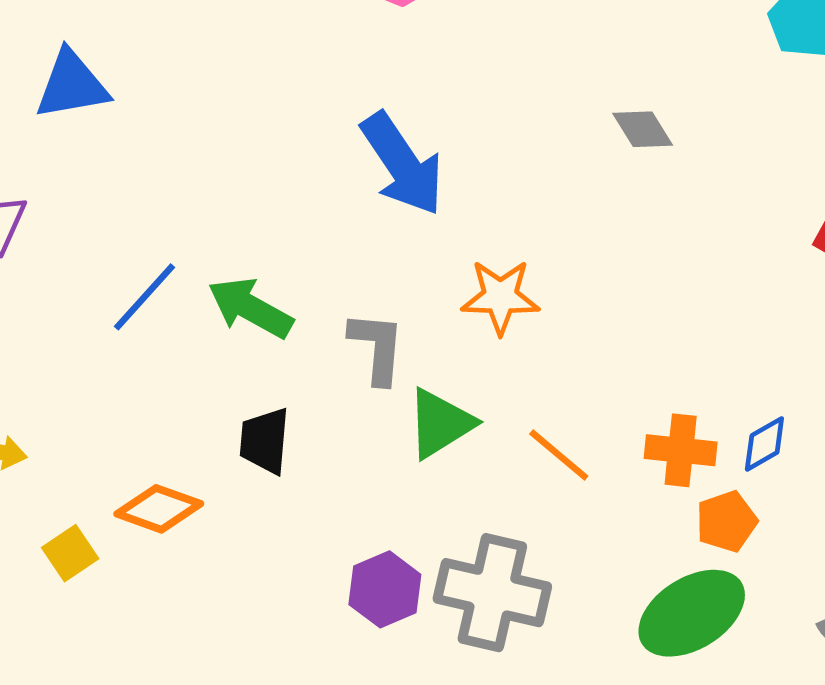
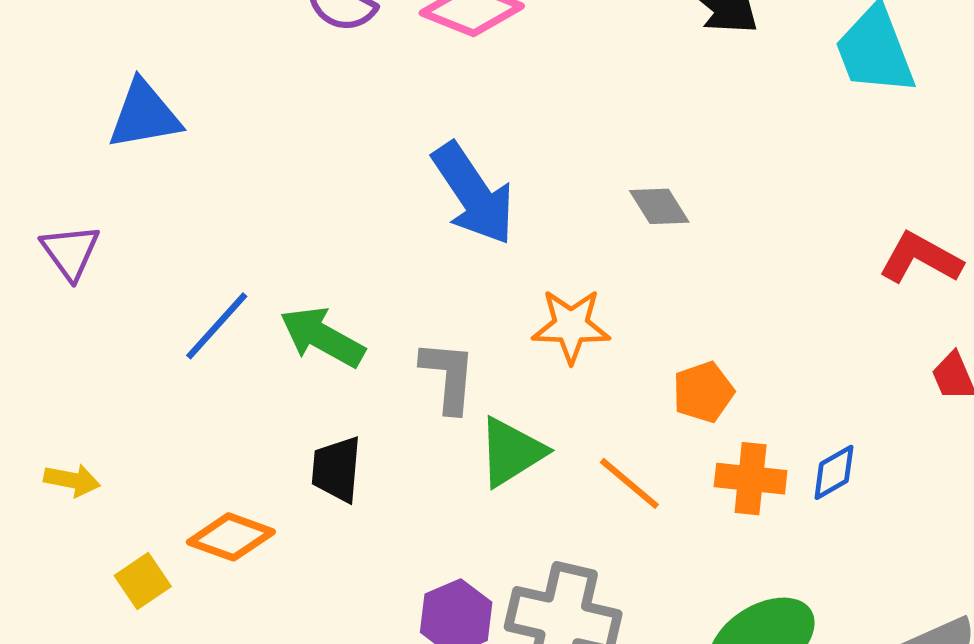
gray diamond: (643, 129) -> (659, 206), moved
orange pentagon: (726, 521) -> (703, 392), moved

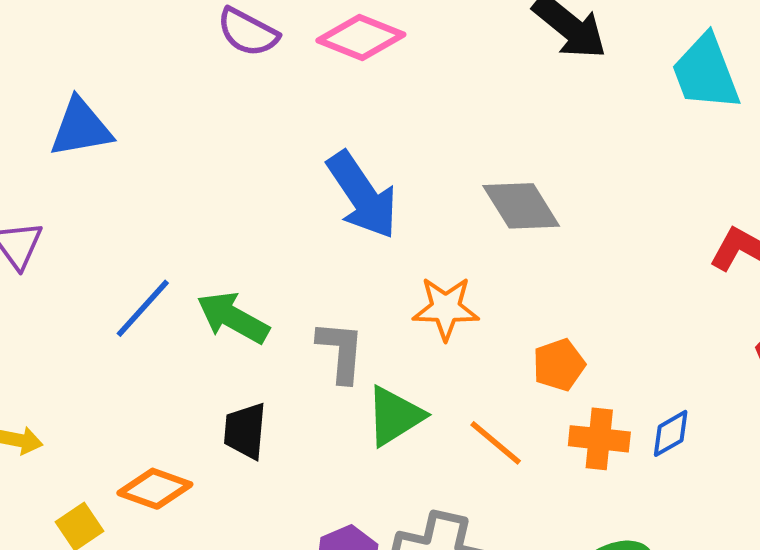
gray diamond: (659, 206) -> (521, 206), size x1.5

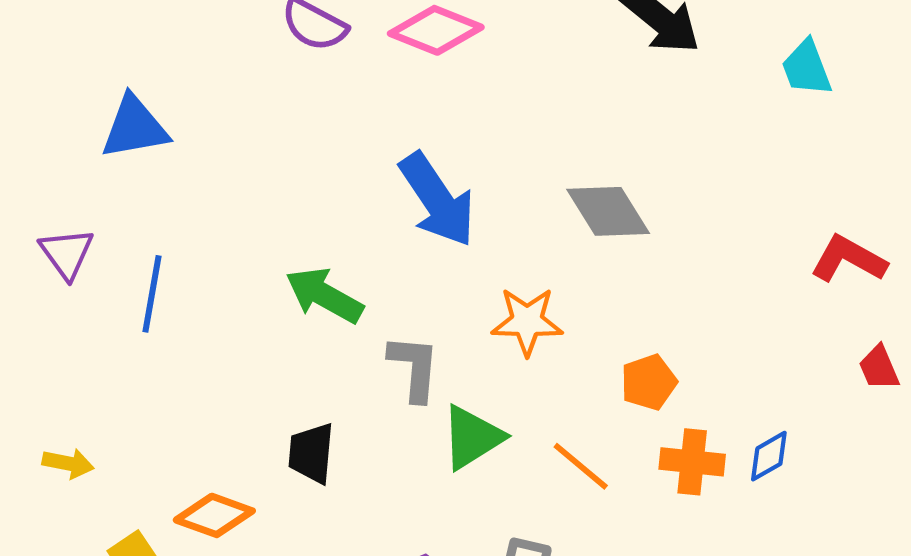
cyan trapezoid: (706, 73) -> (807, 68), size x0.7
blue line: (143, 308) -> (152, 294), moved, turned -32
green arrow: (233, 318) -> (324, 295), moved

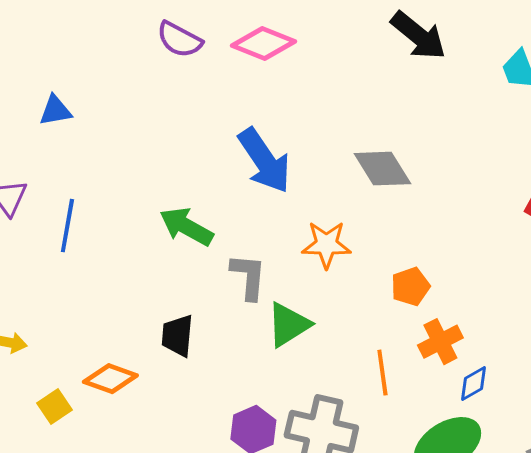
blue triangle: (135, 127) -> (55, 111), size x0.7
blue diamond: (769, 456) -> (473, 384), moved
orange cross: (692, 462) -> (440, 342), turned -33
orange line: (581, 466) -> (382, 373), moved, turned 42

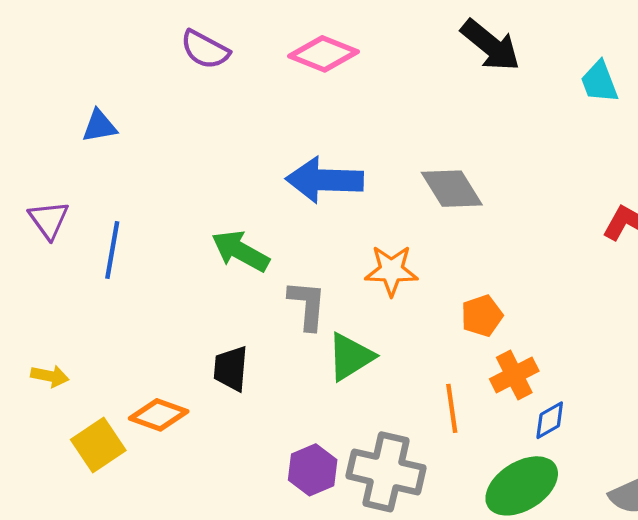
purple semicircle: (179, 40) -> (205, 50), moved
blue arrow: (264, 161) -> (325, 180), turned 126
yellow square: (54, 407) -> (98, 445), size x1.4

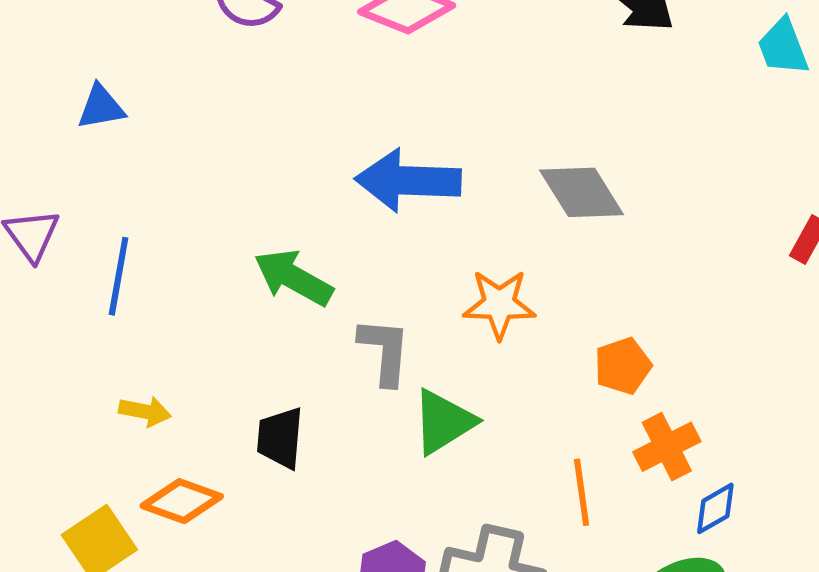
yellow arrow: (50, 376) -> (145, 411), moved

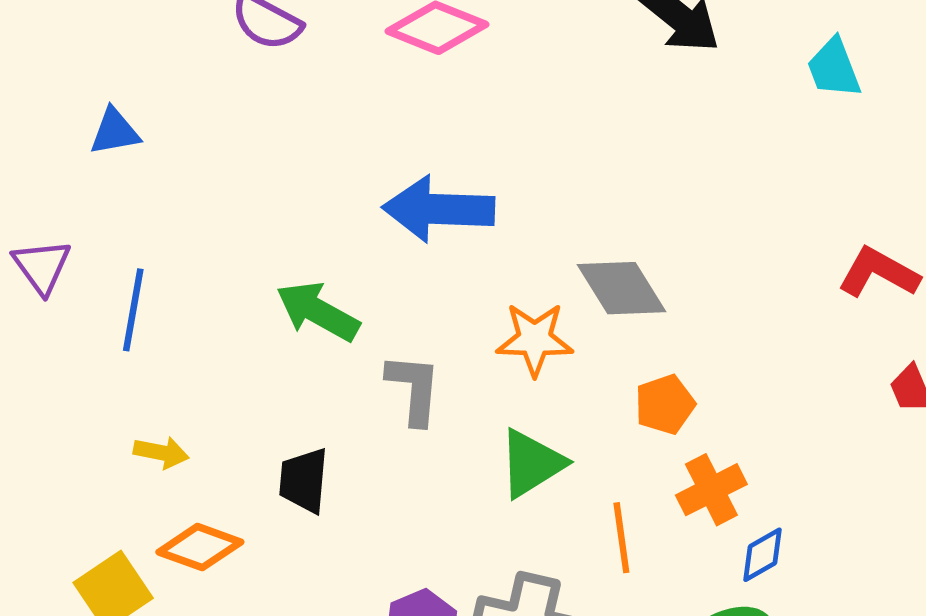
gray diamond: (582, 192) -> (621, 288), moved
green triangle: (443, 422) -> (532, 463), moved

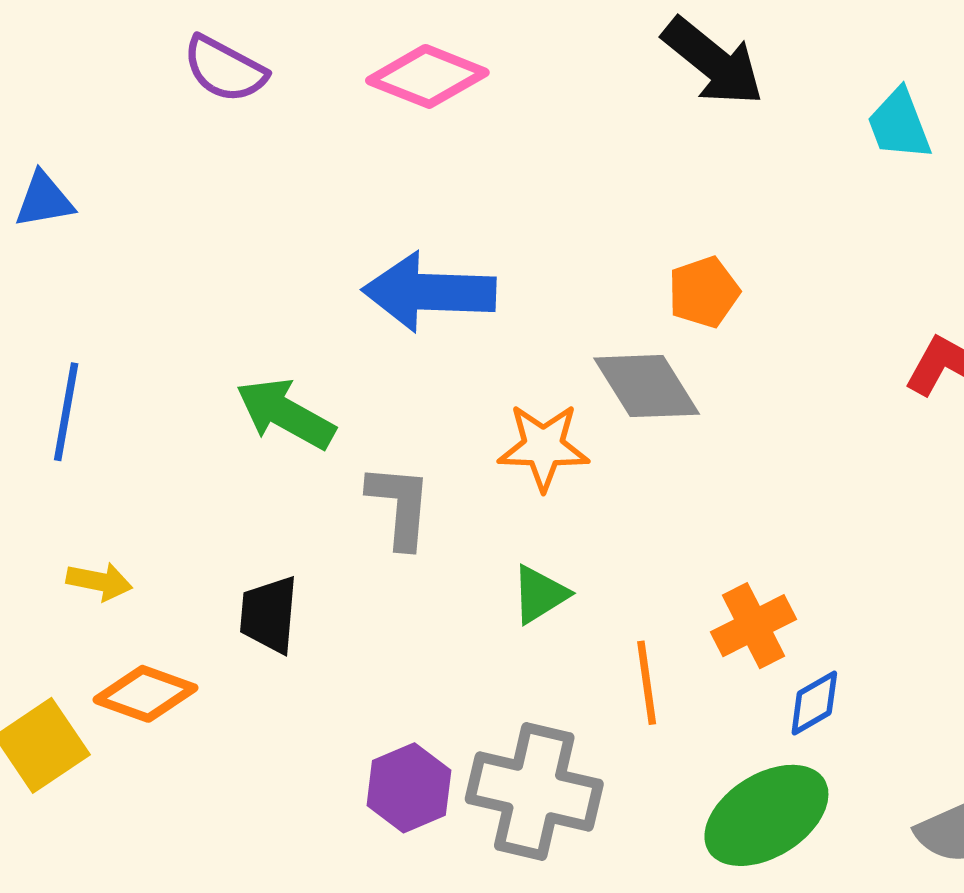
orange pentagon: (665, 404) -> (704, 292), moved
green triangle: (532, 463) -> (540, 594), size x0.7

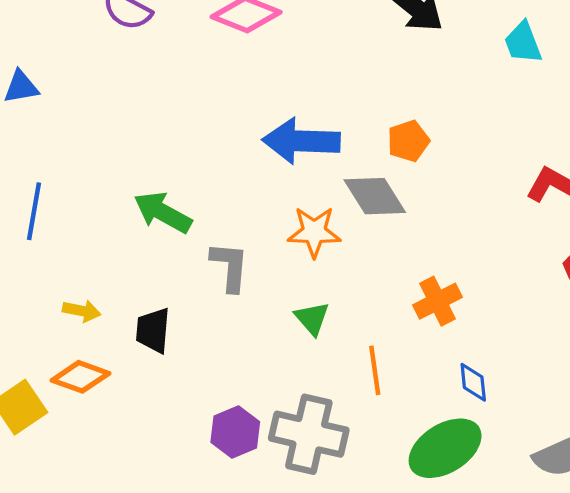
blue arrow: (429, 292) -> (301, 141), moved
yellow arrow: (99, 581) -> (82, 311), moved
green triangle: (540, 594) -> (312, 318), turned -39
orange cross: (754, 626) -> (438, 301), moved
blue diamond: (814, 703) -> (473, 382), turned -66

